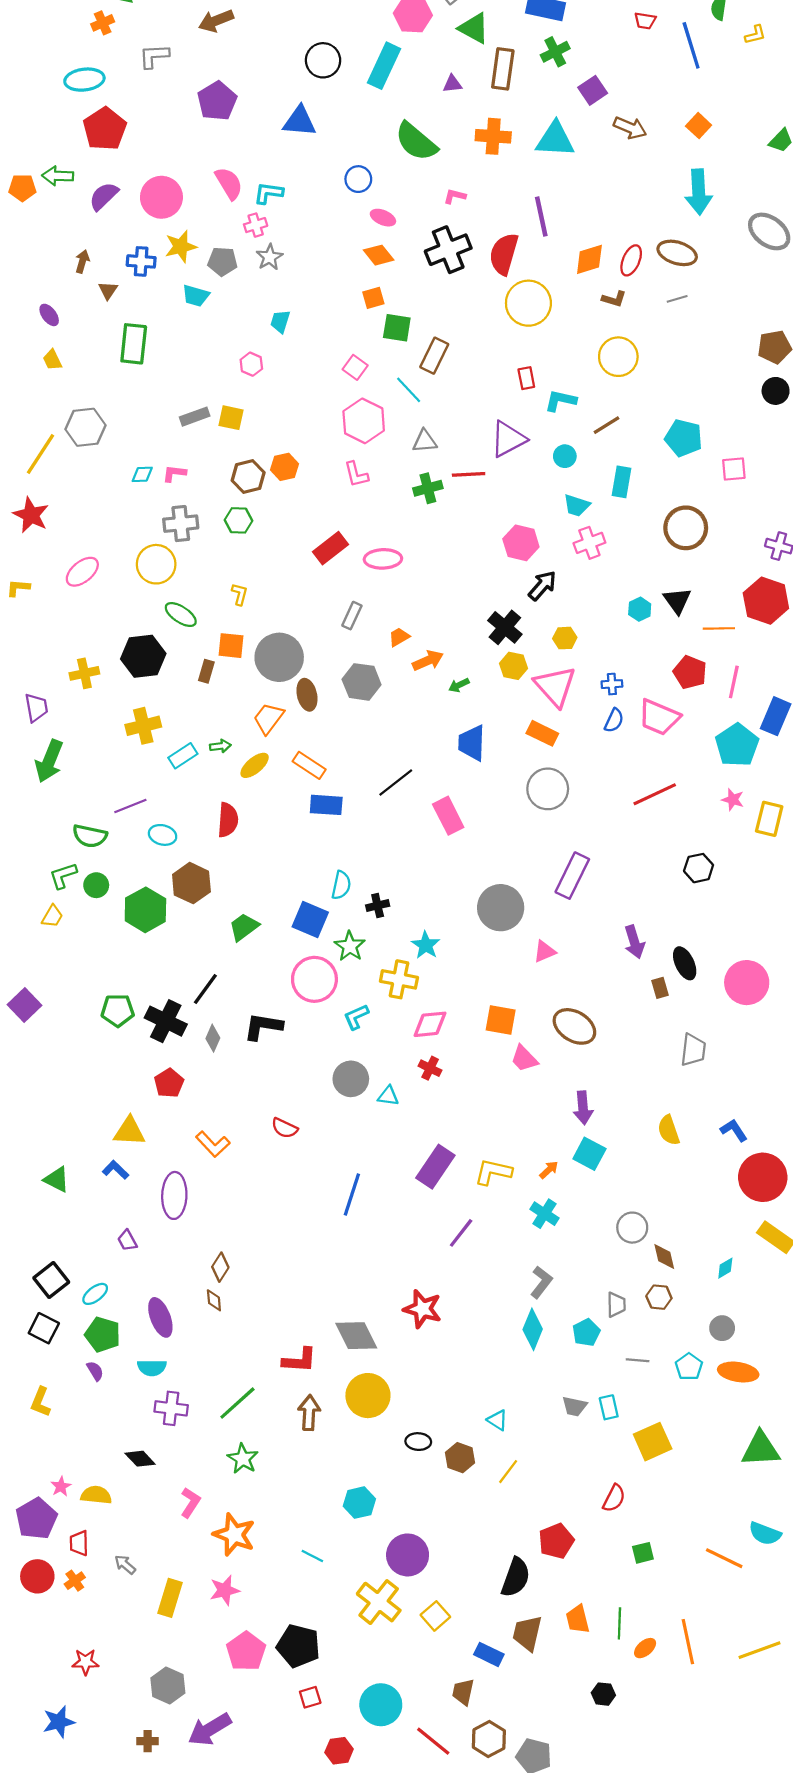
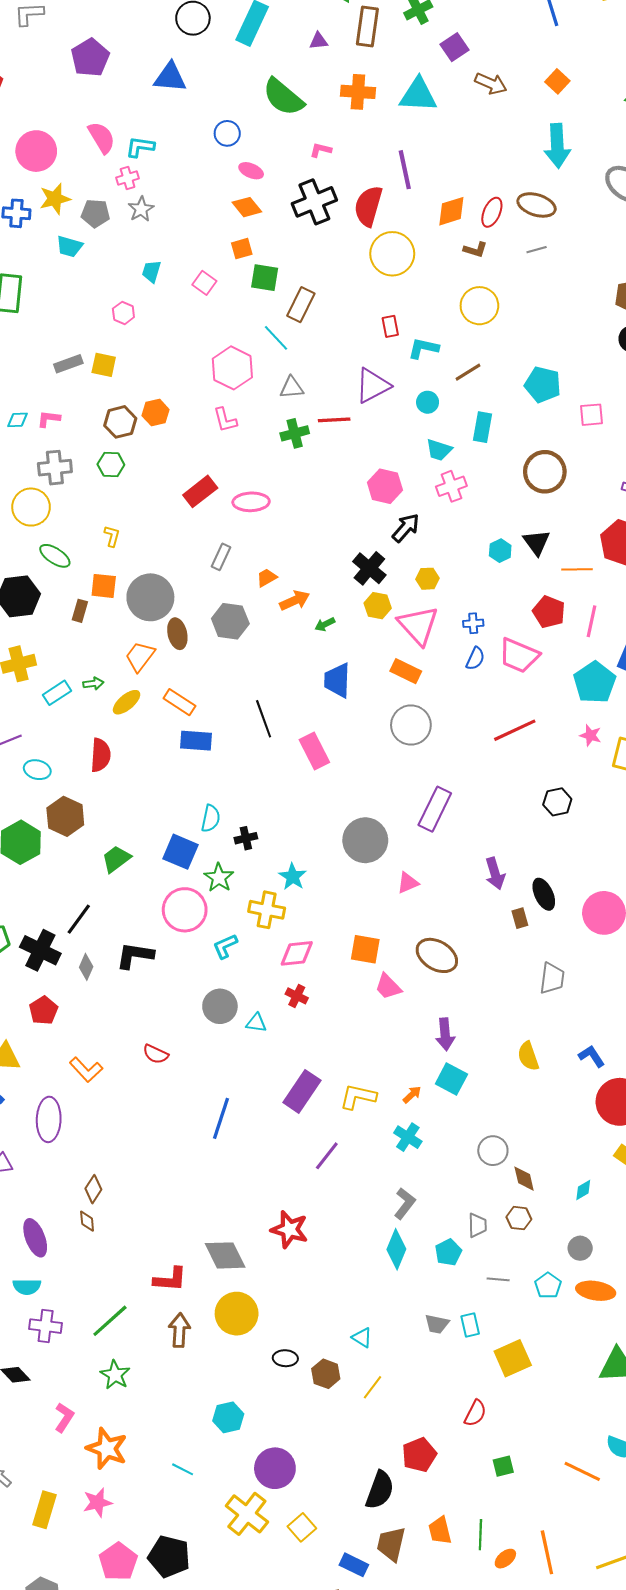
pink square: (355, 367) -> (204, 283), moved
black line: (396, 782) -> (264, 719), turned -72

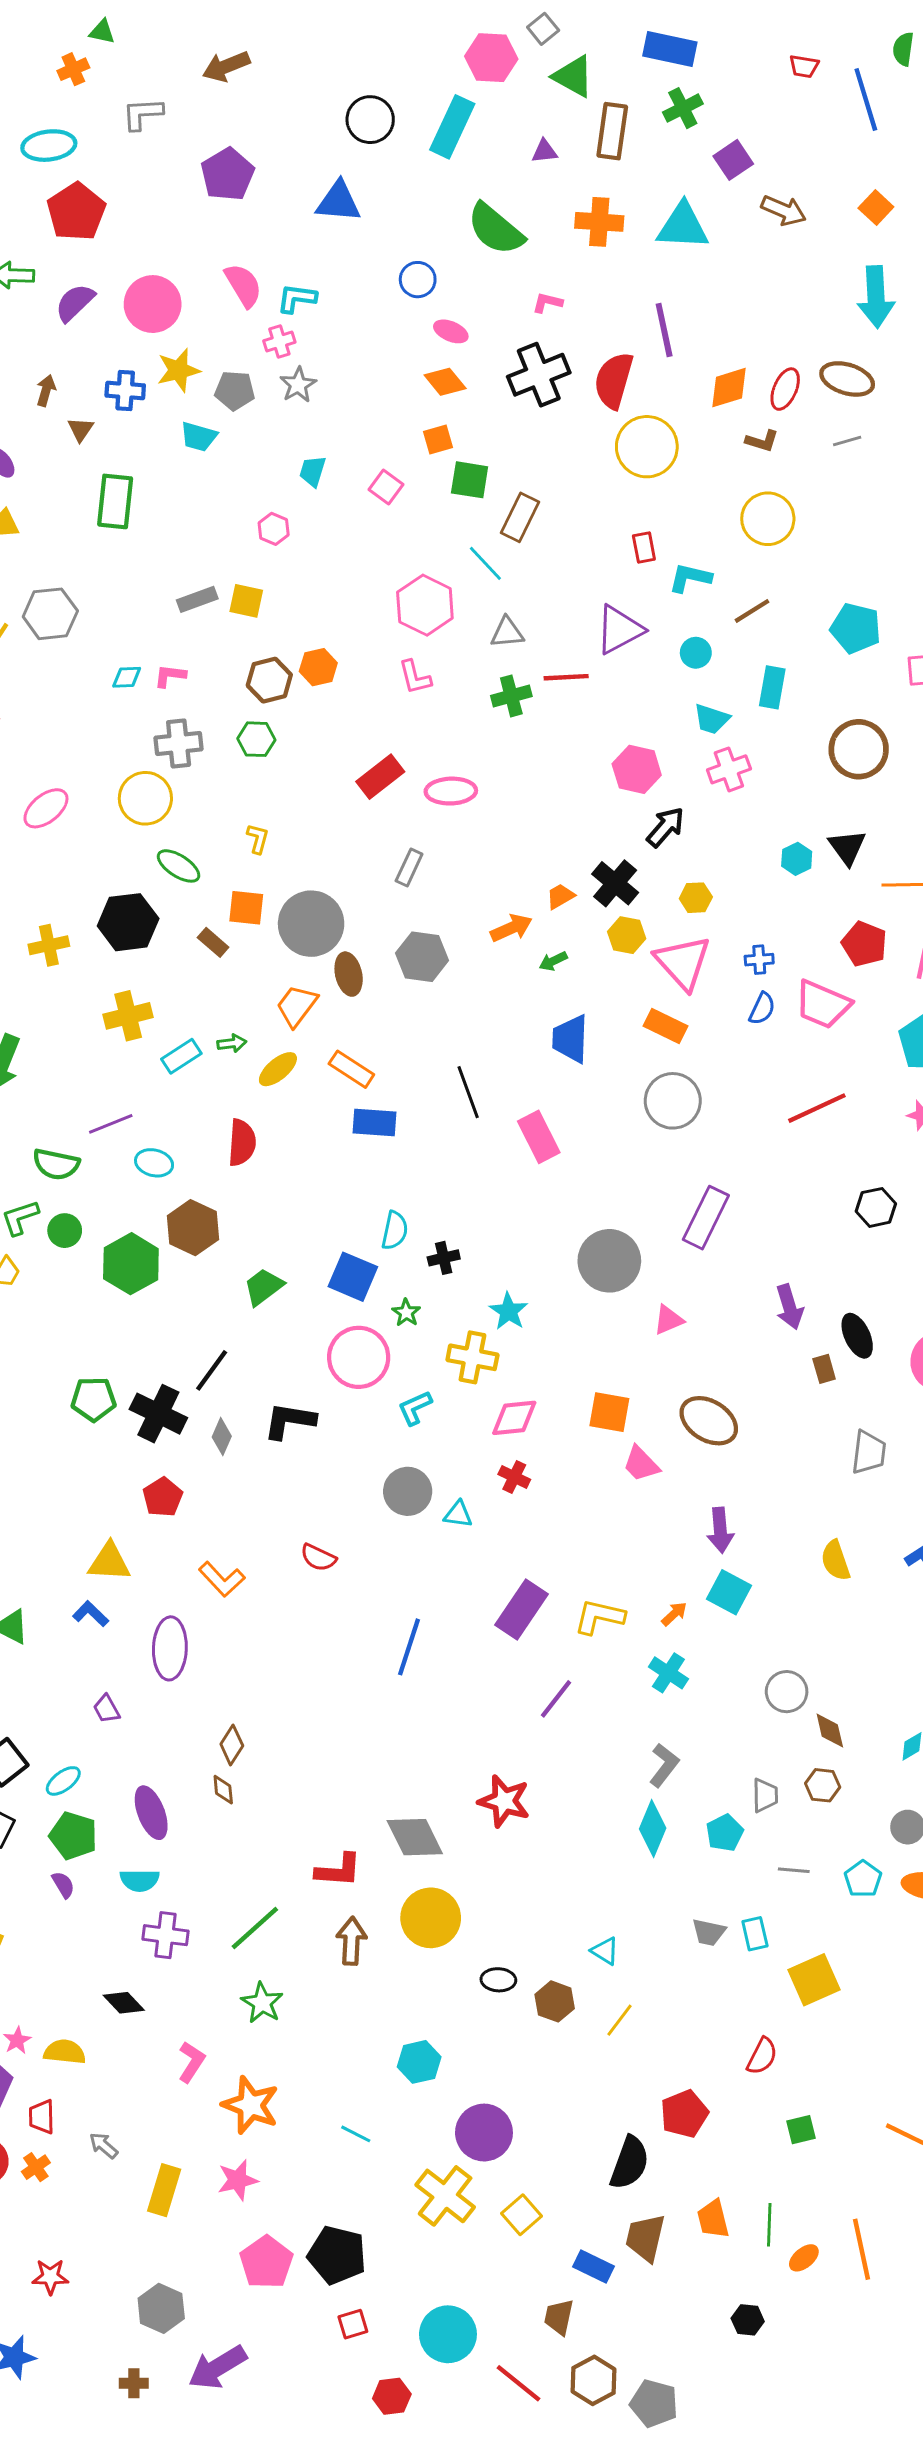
orange trapezoid: (267, 578) -> (560, 896), moved
brown rectangle: (80, 611) -> (213, 942), turned -65
green star: (219, 878) -> (406, 1313), size x0.7

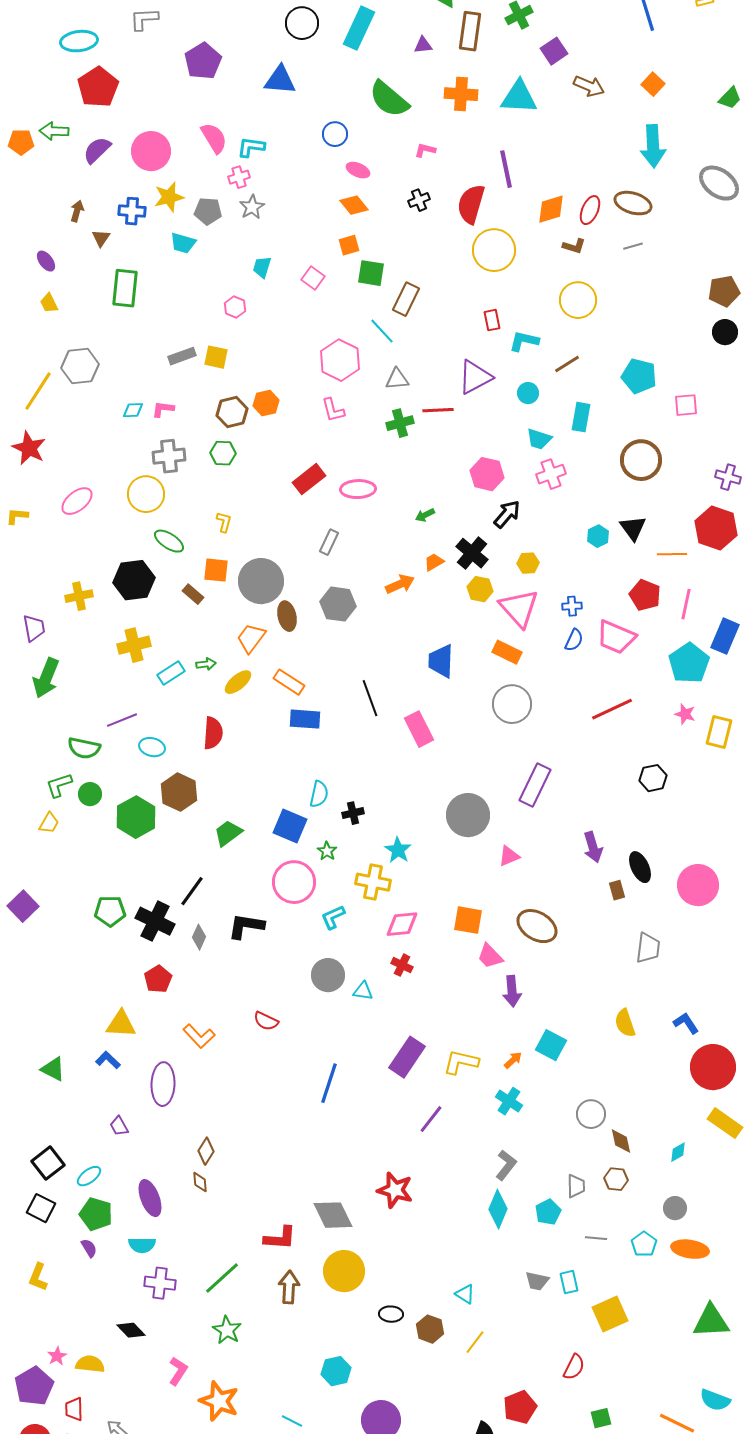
black cross: (539, 375) -> (419, 200), size x0.5
green arrow: (553, 961) -> (425, 515), moved
purple arrow: (720, 1530) -> (512, 991), moved

